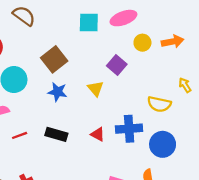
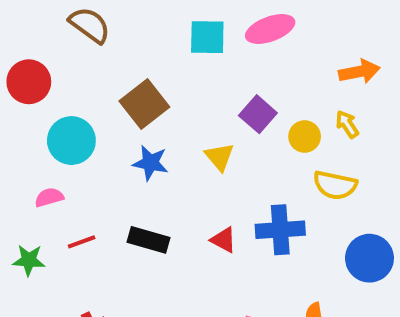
yellow circle: (142, 43) -> (305, 136), moved
yellow arrow: (185, 85) -> (347, 124), moved
blue circle: (163, 144) -> (369, 258), moved

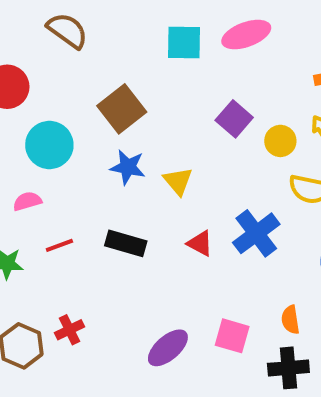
yellow triangle: (219, 157) -> (178, 181), moved
blue cross: (280, 230) -> (256, 233), turned -33

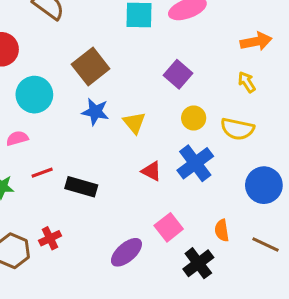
yellow circle: (280, 141) -> (194, 118), moved
black rectangle: (126, 243) -> (81, 187), moved
pink square: (232, 336) -> (169, 227), moved, turned 36
black cross: (288, 368) -> (198, 263), moved, turned -32

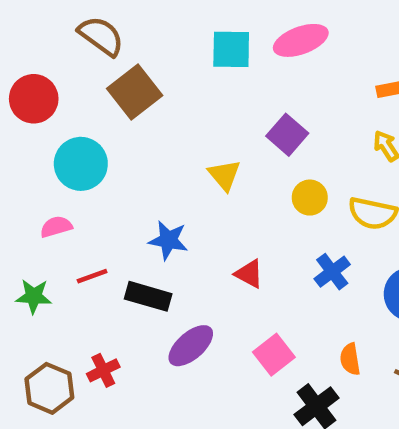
brown square: (91, 66) -> (135, 92), moved
blue star: (95, 112) -> (168, 240), moved
yellow triangle: (134, 123) -> (224, 175), moved
blue cross: (195, 163) -> (332, 272), moved, size x0.7
purple ellipse: (126, 252) -> (191, 346), moved

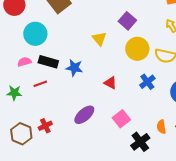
yellow circle: (310, 198) -> (137, 49), size x1.5
black rectangle: (148, 296) -> (48, 62), moved
orange semicircle: (350, 359) -> (161, 127), moved

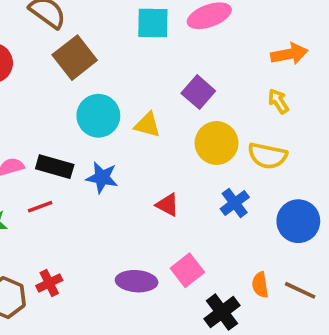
cyan circle: (35, 34) -> (98, 116), moved
yellow triangle: (99, 39) -> (147, 125), turned -35
purple ellipse: (84, 115) -> (137, 281), moved, turned 45

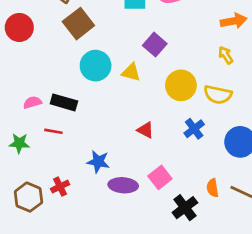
purple square: (198, 92) -> (155, 45), moved
blue star: (102, 178) -> (98, 162), moved
red line: (40, 207) -> (53, 131), turned 30

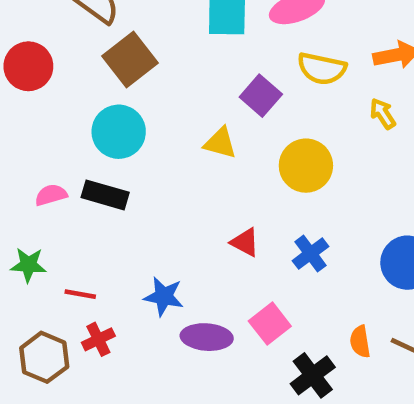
cyan circle: (96, 66) -> (119, 132), moved
yellow semicircle: (218, 95) -> (322, 69), moved
blue cross: (194, 129) -> (310, 254), moved
red line: (53, 131) -> (80, 294), moved

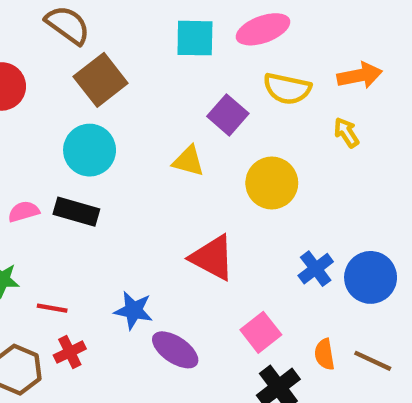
red triangle: (245, 242) -> (212, 258), size x1.6
blue cross: (310, 254) -> (316, 269), moved
pink square: (270, 324) -> (261, 332), moved
purple ellipse: (207, 337) -> (175, 350), turned 30

